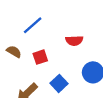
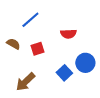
blue square: (59, 83) -> (64, 73), moved

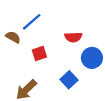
brown semicircle: (13, 44) -> (13, 37), moved
blue circle: (85, 63) -> (92, 58), moved

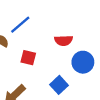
red square: (39, 54) -> (28, 58), turned 32

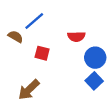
blue square: (59, 85) -> (94, 81), moved

